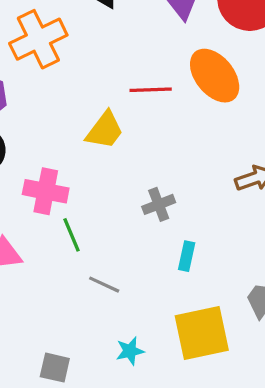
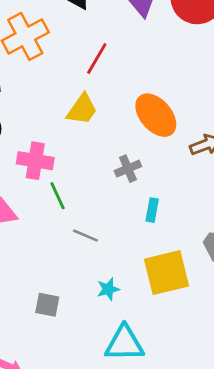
orange ellipse: (215, 76) -> (156, 115), moved
red line: (151, 90) -> (97, 59), moved, turned -56

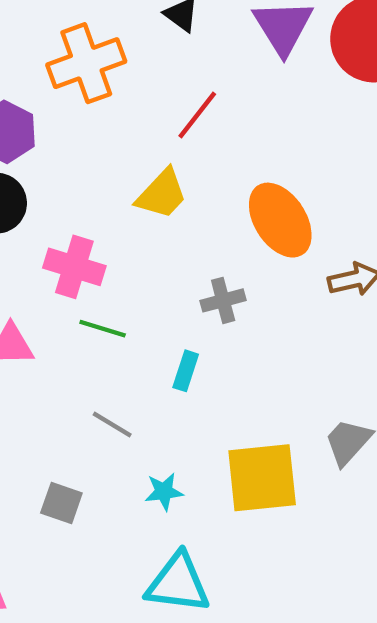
green line: (57, 196) -> (103, 329), turned -56
cyan rectangle: (152, 210) -> (186, 371), moved
gray line: (85, 236) -> (112, 425), moved

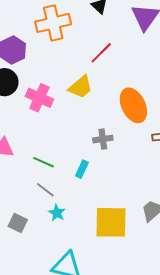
pink cross: (74, 267) -> (39, 98), moved
green line: (103, 329) -> (44, 162), moved
cyan star: (164, 492) -> (57, 213), moved, turned 30

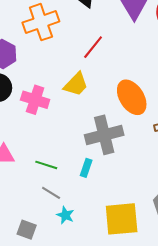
gray cross: (103, 139) -> (104, 135), size x1.8

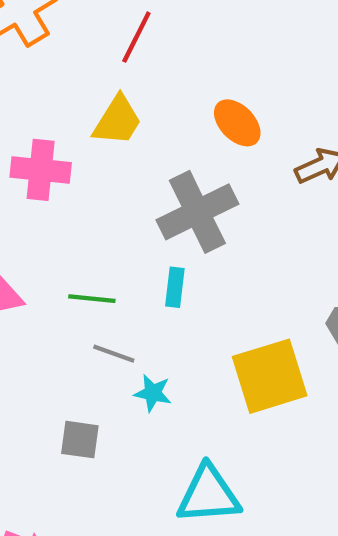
orange ellipse: (132, 97) -> (237, 123), size x0.7

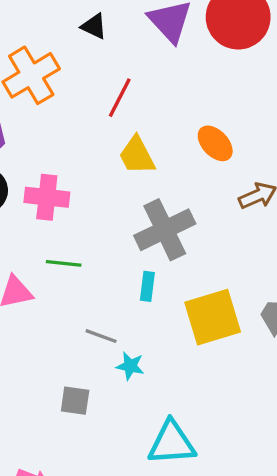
yellow trapezoid: (117, 121) -> (137, 155), moved, turned 120
orange ellipse: (237, 123) -> (215, 143), moved
green line: (92, 299) -> (64, 263), moved
yellow square: (270, 376) -> (213, 317), moved

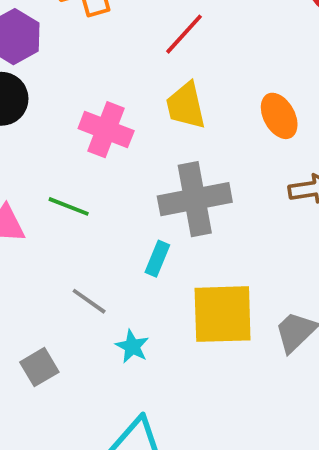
pink cross: (47, 197) -> (106, 130), moved
cyan star: (130, 366) -> (132, 346), moved
gray square: (75, 401) -> (39, 367), turned 36

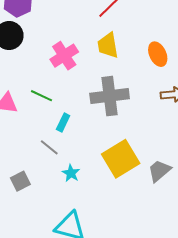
pink cross: (106, 130) -> (64, 56), turned 32
cyan rectangle: (157, 259) -> (63, 122), moved
yellow square: (223, 314) -> (121, 159), turned -33

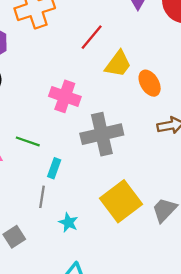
yellow trapezoid: (108, 45) -> (118, 64), moved, turned -128
pink cross: (64, 56) -> (65, 96), moved, turned -32
gray line: (49, 147) -> (42, 197), turned 66

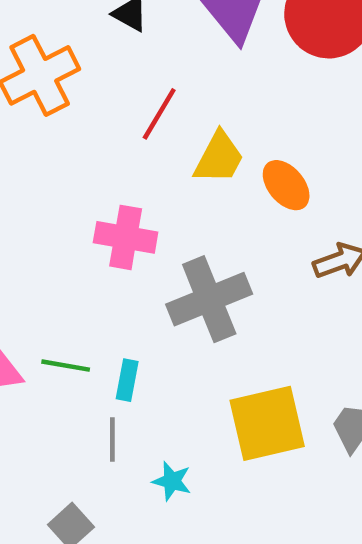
green line: (28, 141) -> (66, 366), moved
yellow square: (121, 201) -> (267, 423), turned 33

